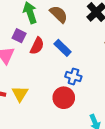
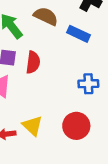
blue rectangle: (63, 48) -> (78, 34), moved
red circle: (64, 98) -> (76, 126), moved

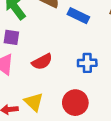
red semicircle: (33, 62) -> (42, 62), moved, turned 55

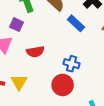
red circle: (75, 103) -> (63, 85), moved

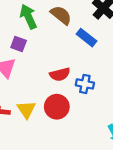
red semicircle: (35, 52) -> (60, 74), moved
red circle: (63, 85) -> (57, 107), moved

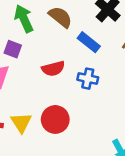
red semicircle: (60, 74) -> (53, 69), moved
blue cross: (85, 84) -> (88, 79), moved

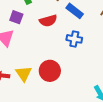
red semicircle: (53, 69) -> (48, 21), moved

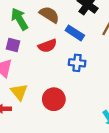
yellow triangle: (24, 74) -> (19, 92), moved

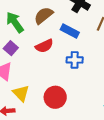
brown semicircle: (49, 15) -> (44, 15), turned -66
purple square: (13, 45) -> (11, 48), turned 32

